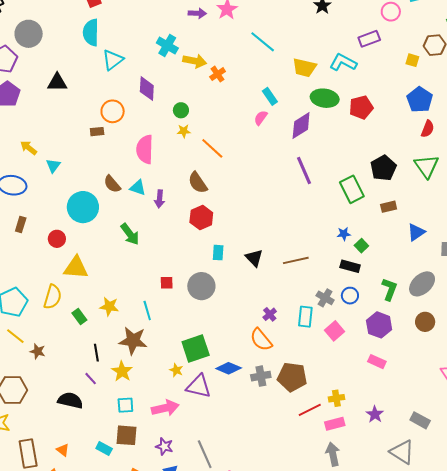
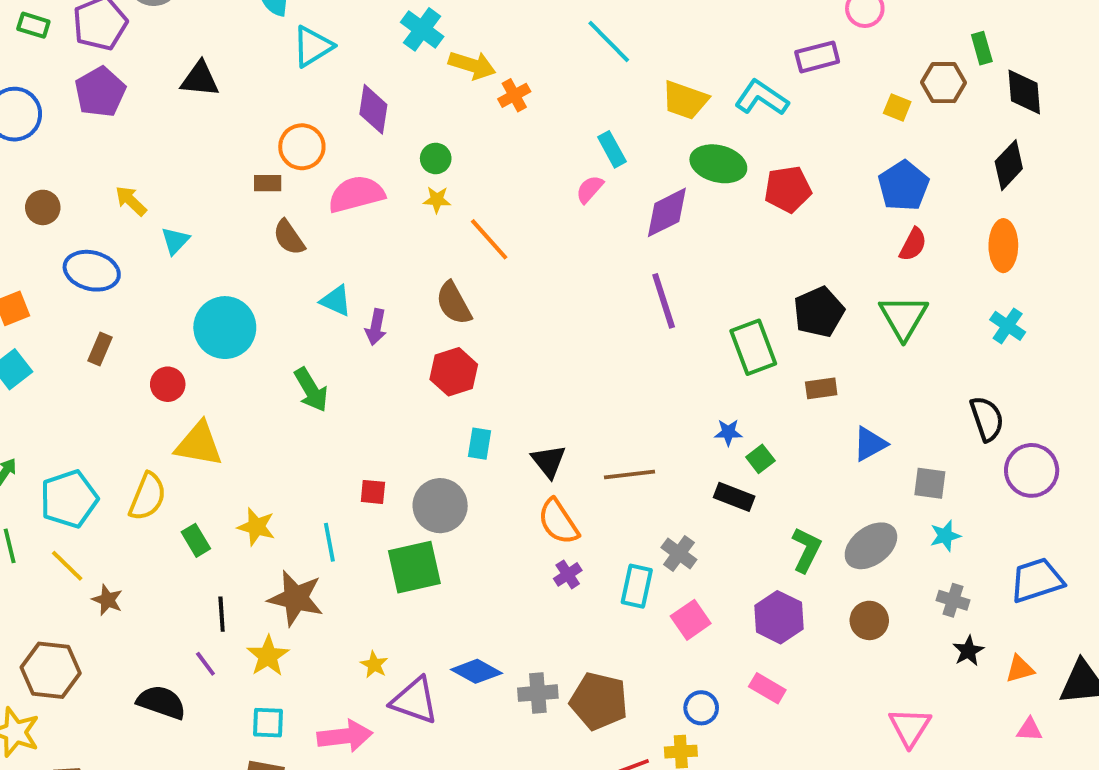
pink semicircle: (145, 149) -> (356, 194), moved, turned 68
brown semicircle: (112, 184) -> (289, 237), moved
blue circle: (350, 296) -> (701, 708), moved
orange semicircle: (261, 340) -> (558, 522), moved
green square: (196, 348) -> (414, 567), moved

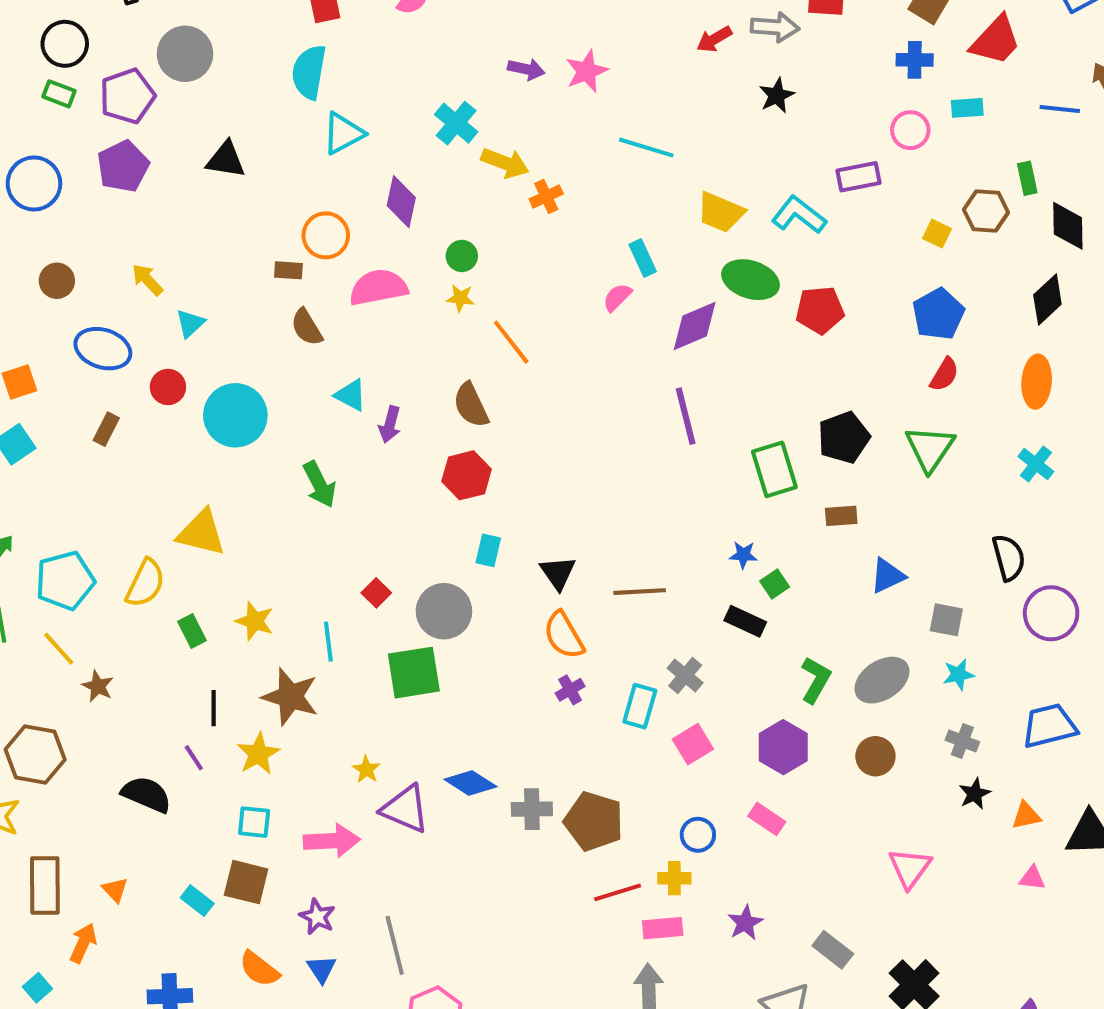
cyan line: (609, 42) -> (646, 148), turned -32
red circle: (168, 384) -> (168, 387), moved
red square: (373, 492) -> (376, 593), turned 36

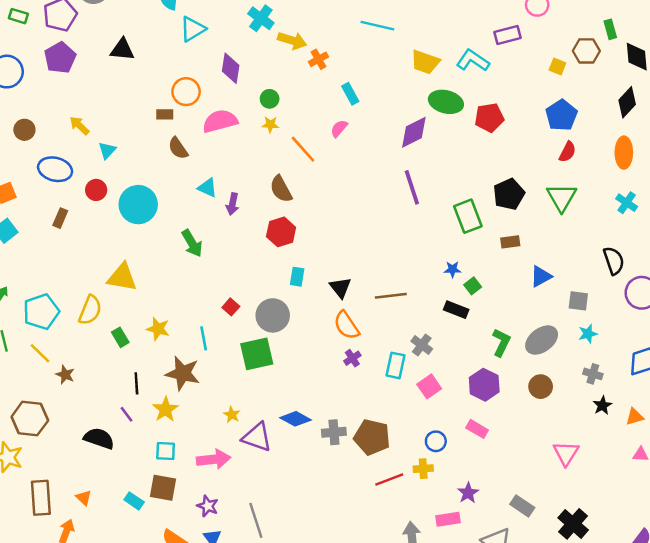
cyan rectangle: (643, 258) -> (350, 94), moved
pink semicircle: (617, 297) -> (339, 128), moved
pink rectangle: (663, 928) -> (448, 519), moved

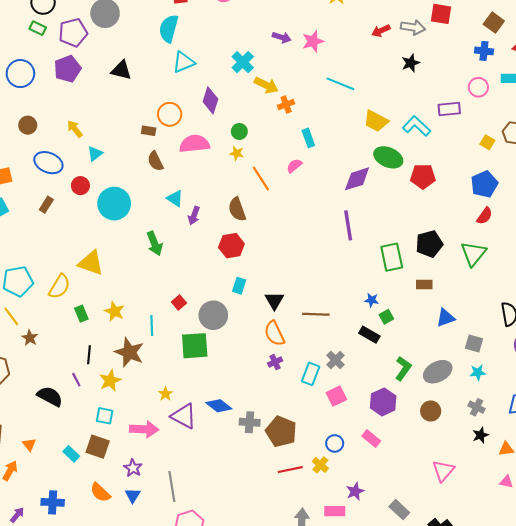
yellow cross: (423, 469) -> (320, 465), turned 35

